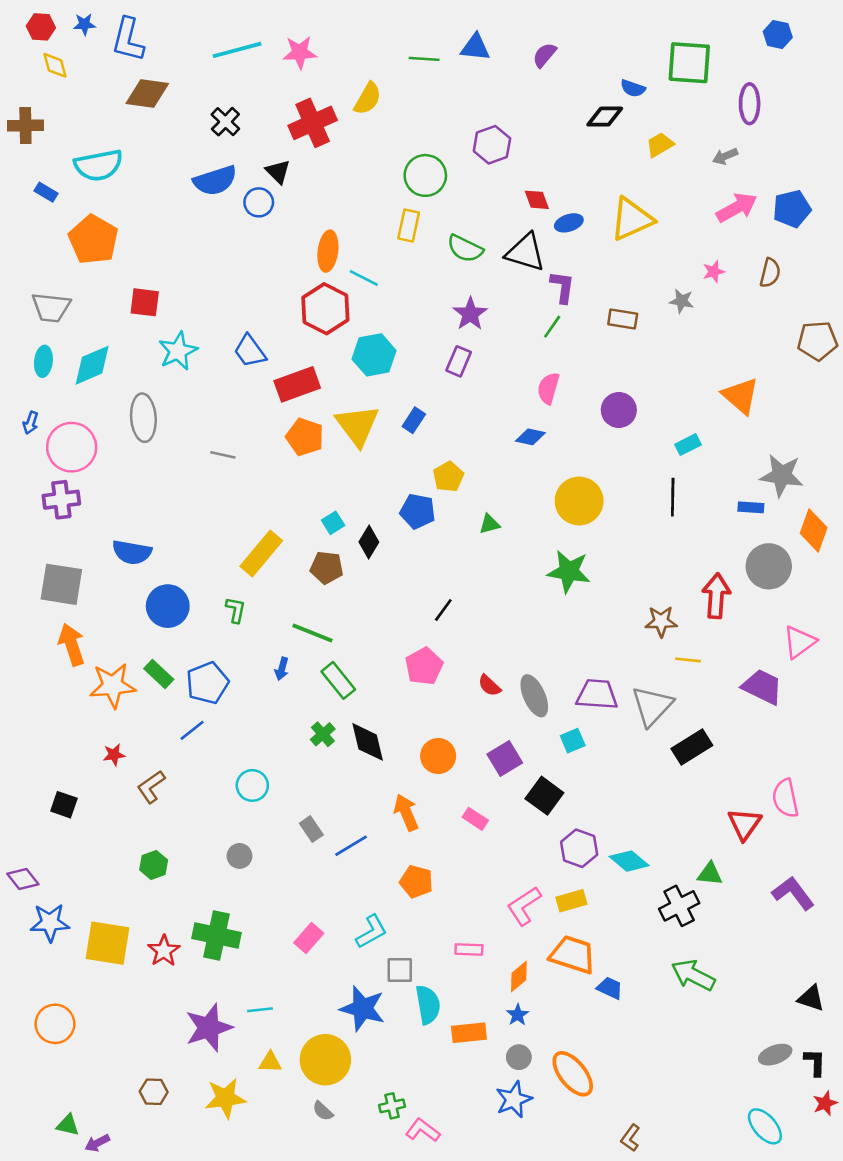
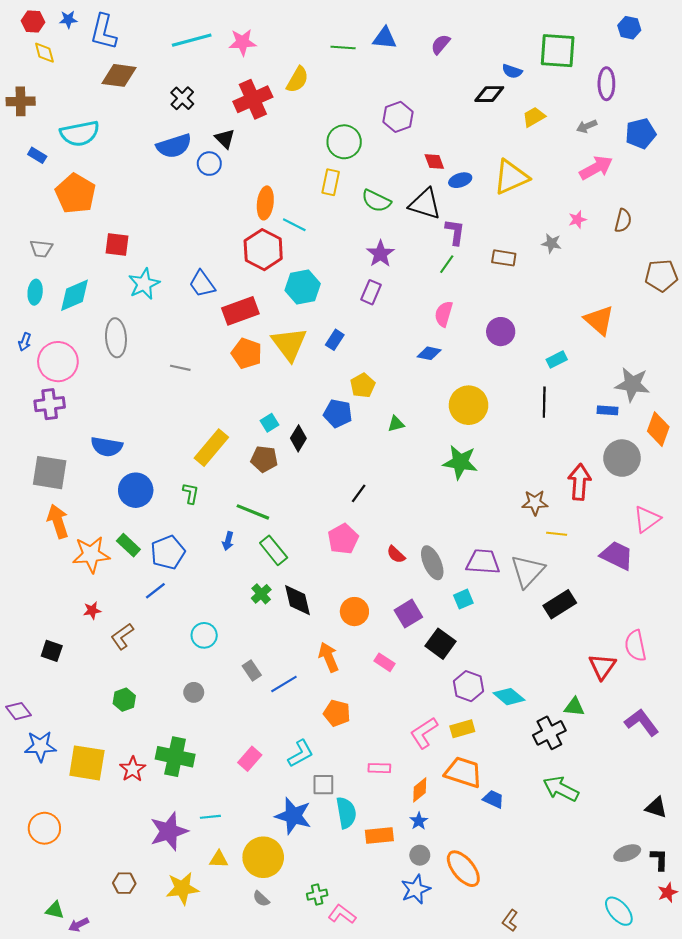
blue pentagon: (792, 209) -> (641, 133), moved
gray trapezoid: (51, 307) -> (41, 249), size x0.7

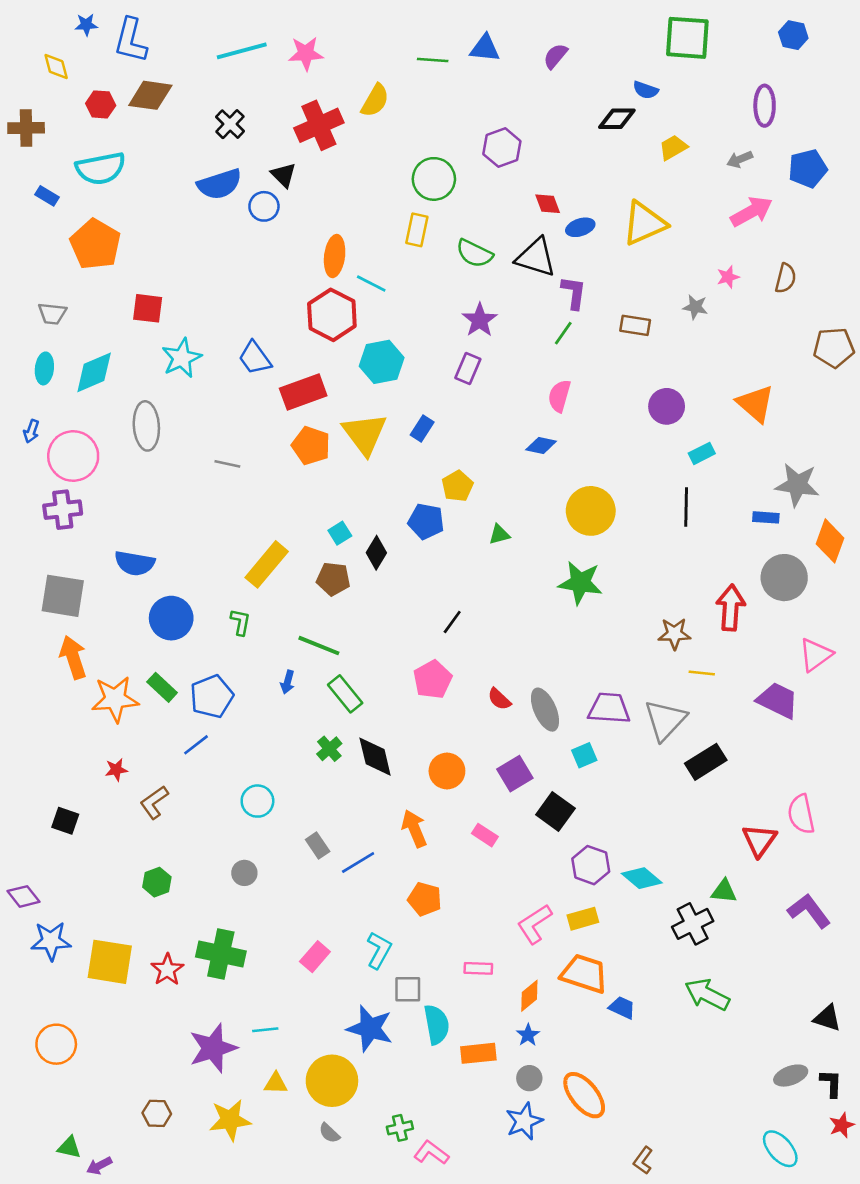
red hexagon: (33, 22) -> (101, 104), moved
green square: (558, 51) -> (687, 38), moved
purple circle: (501, 332) -> (667, 406), moved
cyan L-shape: (301, 754) -> (379, 950), turned -32

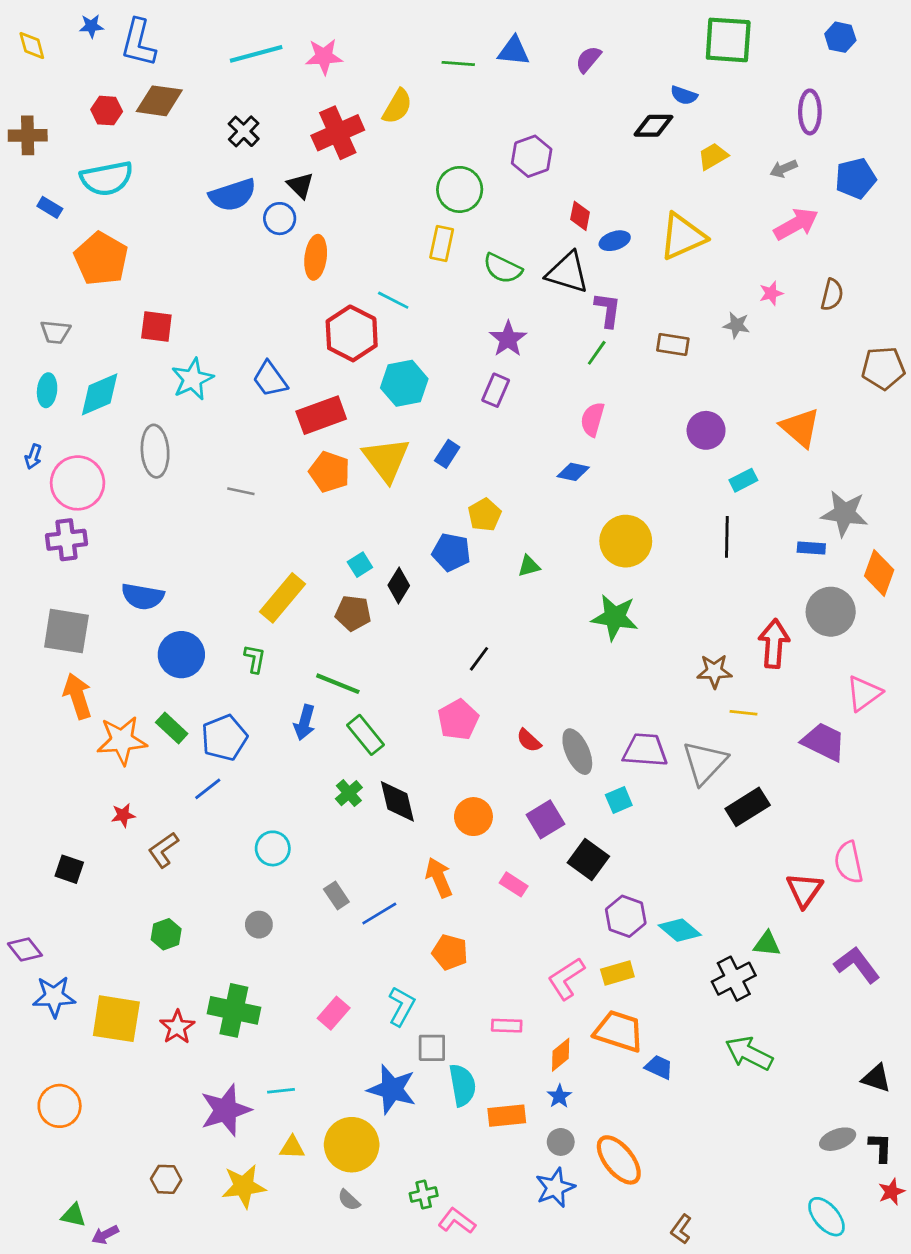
yellow diamond: (56, 67) -> (32, 45), moved
red diamond: (548, 204) -> (580, 216), turned 32
orange ellipse: (335, 256) -> (316, 257), moved
blue arrow: (288, 682) -> (305, 722), size x1.4

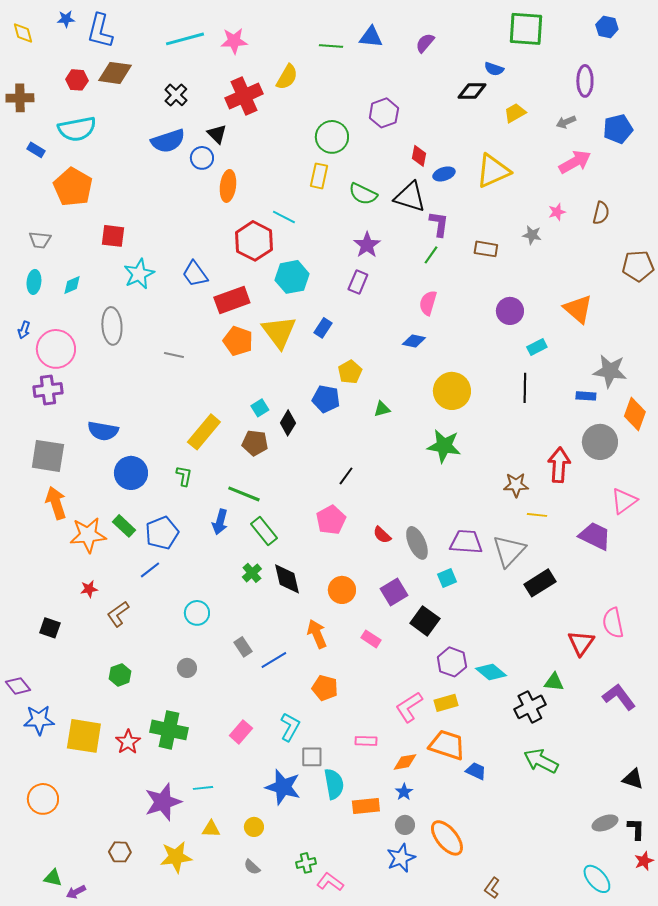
cyan diamond: (100, 394) -> (72, 285), size x0.6
orange diamond: (561, 1055) -> (405, 762), turned 30
yellow circle: (352, 1145) -> (254, 827), size x0.5

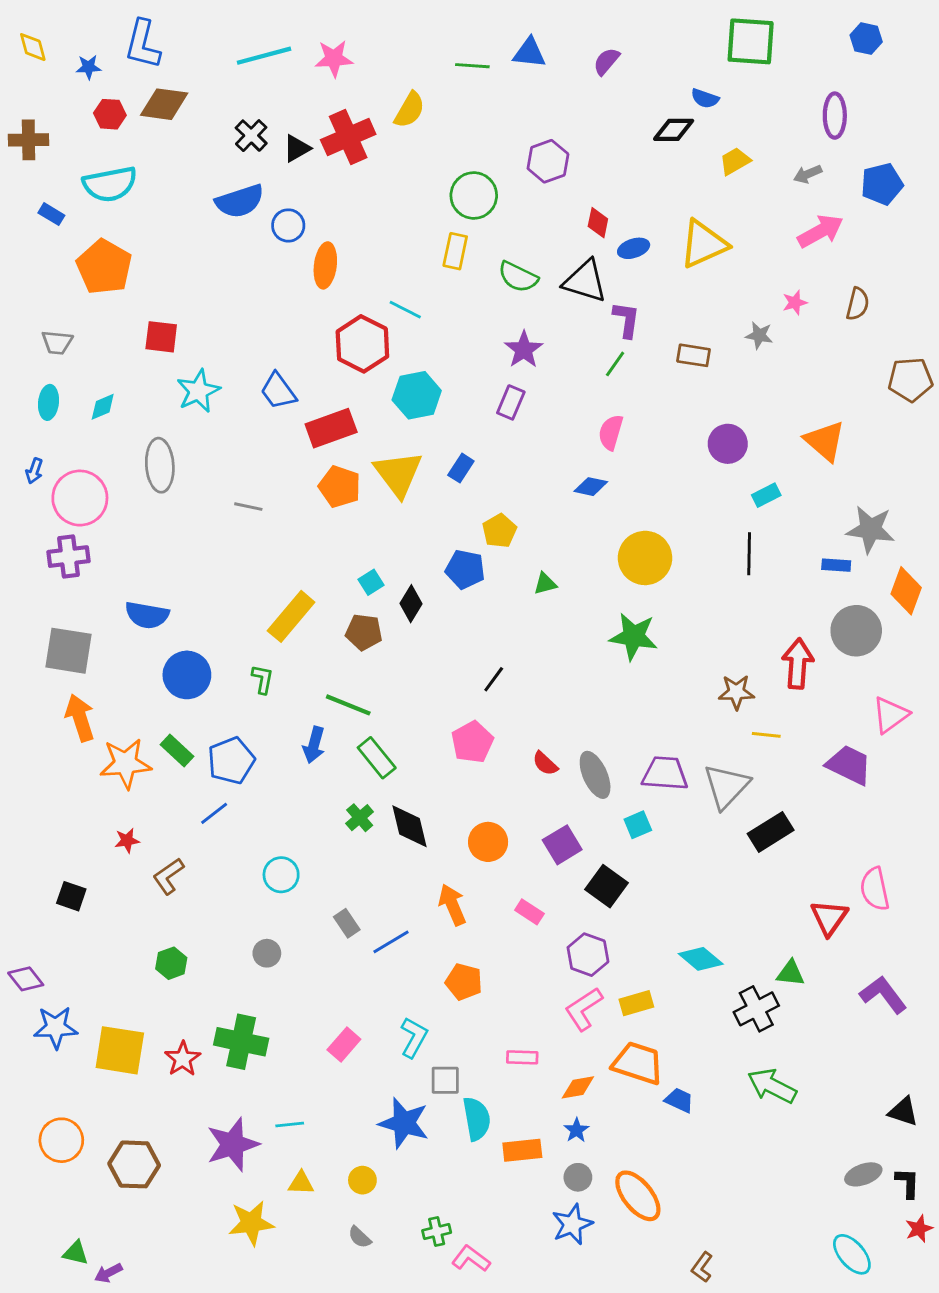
blue star: (66, 19) -> (88, 67), moved
black triangle: (217, 134) -> (297, 148), moved, turned 45
purple hexagon: (452, 662) -> (588, 955), moved
brown hexagon: (120, 852) -> (134, 1164), moved, size x1.6

